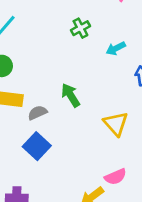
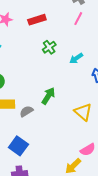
green arrow: (71, 95) -> (48, 96), turned 72
blue square: (37, 146) -> (18, 146), moved

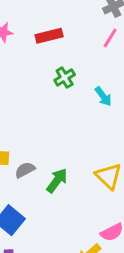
cyan arrow: (76, 58) -> (103, 96), turned -96
green arrow: (48, 96) -> (57, 181), moved

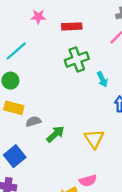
green cross: (65, 77) -> (77, 59), size x1.5

